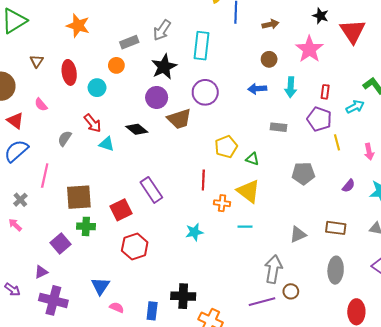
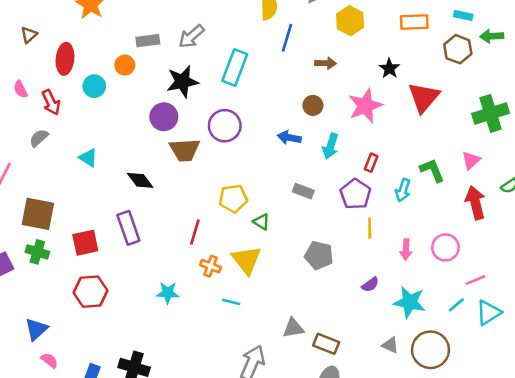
cyan arrow: (355, 107) -> (403, 190), turned 120
red arrow: (93, 123) -> (51, 102), moved
black diamond: (137, 129) -> (140, 180), moved
brown rectangle: (336, 228) -> (326, 344), moved

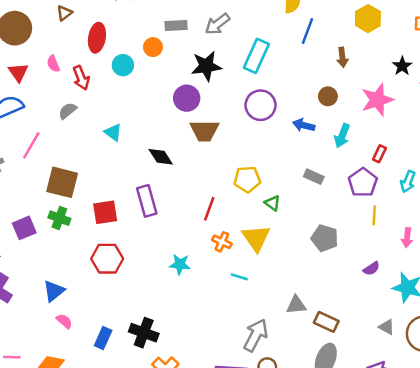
brown arrow: (326, 63) -> (342, 57), turned 78
purple circle: (225, 126) -> (261, 105), moved

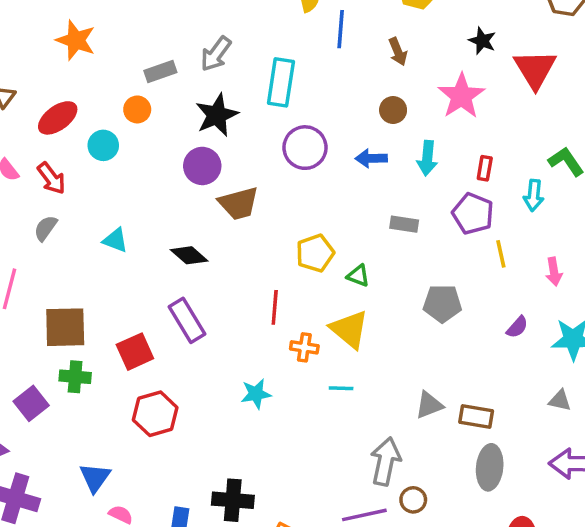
red ellipse: (97, 38) -> (58, 118), turned 60

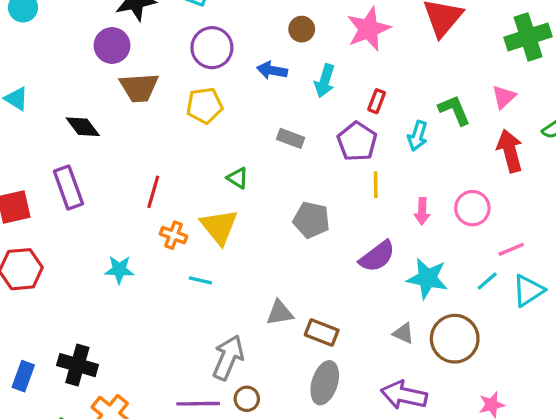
yellow pentagon: (315, 253) -> (204, 106), moved
purple semicircle: (517, 327) -> (377, 256), size x1.6

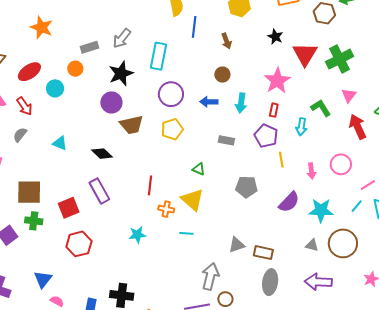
pink star: (368, 29) -> (277, 81), moved
green cross: (528, 37) -> (340, 59), moved

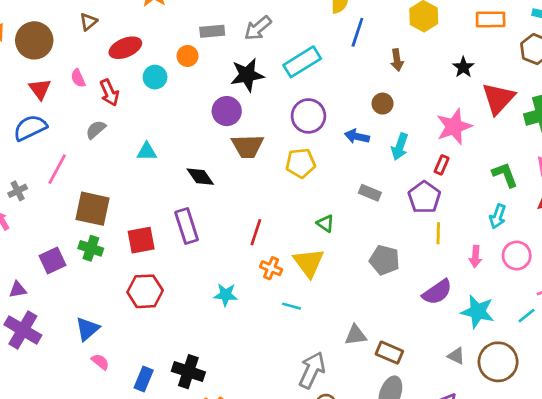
cyan rectangle: (159, 56) -> (302, 62), turned 36
cyan arrow: (301, 127) -> (498, 216), moved
cyan triangle: (60, 143) -> (147, 152), turned -35

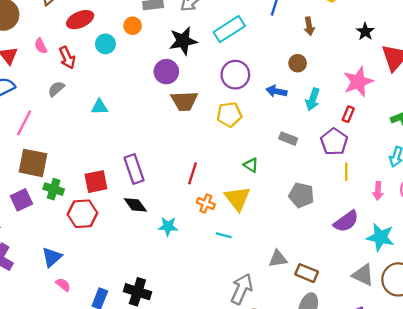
black diamond: (200, 177) -> (135, 205), moved
brown square: (92, 209) -> (33, 163), moved
red hexagon: (145, 291) -> (82, 214), moved
gray triangle: (456, 356) -> (363, 275), size x1.5

